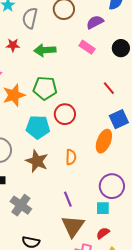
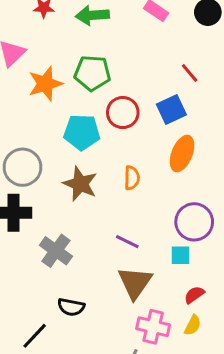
blue square: (119, 119) -> (171, 109), moved
purple line: (68, 199) -> (127, 242), turned -42
red semicircle: (103, 233) -> (194, 295), moved

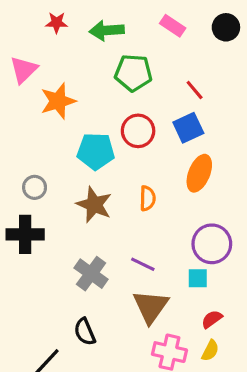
green pentagon: (92, 73) -> (133, 73), moved
red line: (190, 73) -> (195, 90), moved
gray circle: (23, 167) -> (35, 187), size x0.6
gray cross: (56, 251) -> (91, 274), moved
black semicircle: (71, 307) -> (85, 332), turned 56

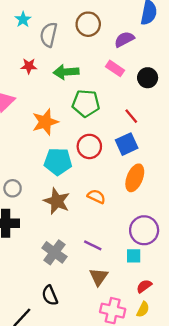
black circle: (226, 27) -> (148, 78), moved
orange star: (58, 101) -> (45, 122), moved
orange semicircle: (147, 198) -> (96, 196), turned -66
brown triangle: (151, 307) -> (99, 277), size x0.7

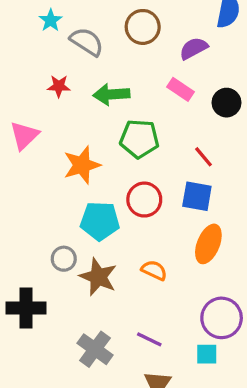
gray semicircle: (49, 35) -> (87, 42), turned 110
blue square: (127, 144) -> (197, 196), turned 35
gray circle: (13, 188) -> (64, 259), moved

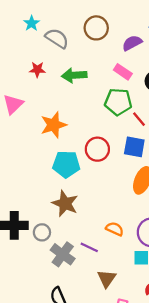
green pentagon: (139, 139) -> (118, 102), moved
gray circle: (64, 259) -> (42, 232), moved
orange semicircle: (154, 270) -> (115, 229), moved
purple line: (149, 339) -> (89, 247), moved

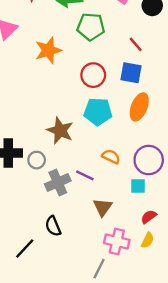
green pentagon: (118, 102) -> (91, 27), moved
cyan pentagon: (66, 164) -> (98, 112), moved
gray cross: (63, 254) -> (58, 182), turned 30

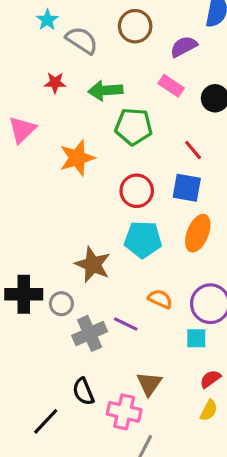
brown triangle: (103, 207) -> (149, 384), moved
pink cross: (117, 241) -> (124, 412), moved

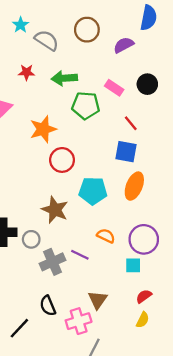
pink rectangle: (171, 86) -> (114, 88), moved
red circle: (137, 191) -> (62, 160), moved
pink cross: (124, 412) -> (79, 321), turned -30

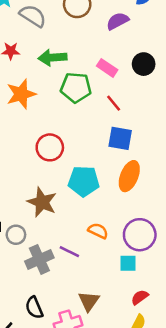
red line: (131, 123) -> (114, 103), moved
orange star: (43, 129) -> (21, 94), moved

